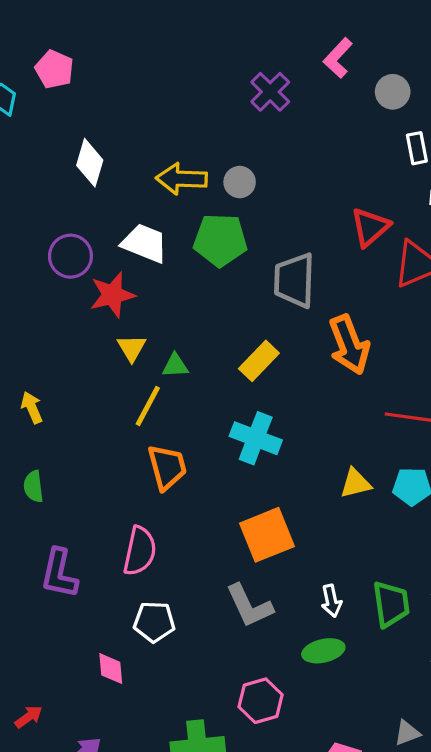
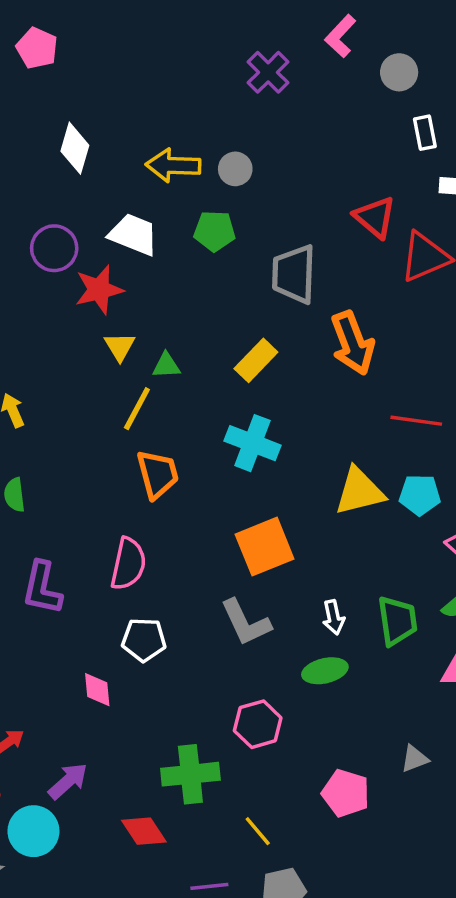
red triangle: (370, 227) -> (375, 217), turned -39
green pentagon: (220, 240) -> (215, 231), size x0.7
yellow triangle: (356, 483) -> (359, 491), size x1.5

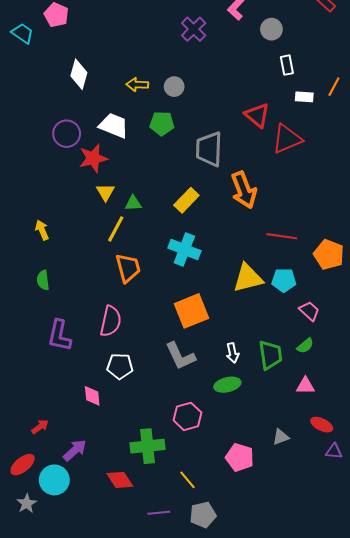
yellow arrow: (173, 165) -> (137, 85), size x0.7

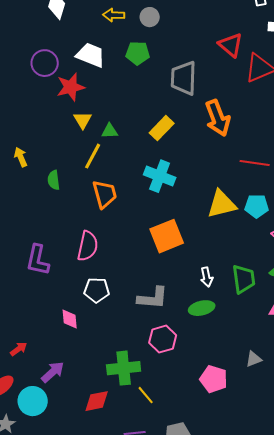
green semicircle: (43, 280) -> (54, 180), moved
gray L-shape: (180, 356) -> (153, 298), moved, turned -60
red diamond: (120, 480) -> (97, 401), turned -68
yellow line: (187, 480) -> (146, 395), moved

